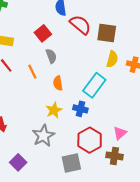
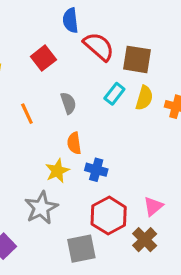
gray semicircle: (51, 56) -> (68, 103), moved
orange semicircle: (58, 83) -> (74, 143), moved
cyan rectangle: (94, 85) -> (114, 94), moved, size x0.6
brown cross: (114, 156) -> (145, 240), turned 35

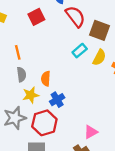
gray semicircle: (68, 103) -> (21, 74), moved
blue cross: (96, 170) -> (57, 100), turned 32
red hexagon: (109, 216) -> (44, 123), moved

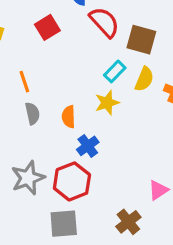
yellow star: (31, 95) -> (107, 103), moved
pink triangle: (91, 132) -> (158, 190), moved

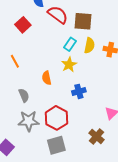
gray semicircle: (32, 113) -> (24, 95), moved
blue cross: (88, 146) -> (79, 91), moved, turned 32
gray star: (28, 178) -> (29, 121), turned 30

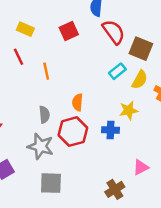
yellow star: (69, 65) -> (129, 110), moved
red hexagon: (56, 118) -> (73, 132), moved
gray square: (56, 145) -> (51, 183), moved

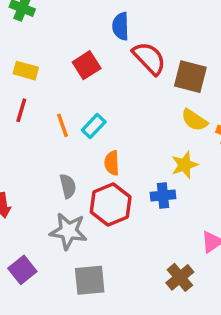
red line: (19, 57) -> (21, 110), turned 49
cyan rectangle: (117, 71) -> (94, 126), moved
yellow semicircle: (140, 80) -> (194, 120), turned 102

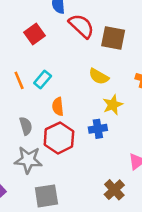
yellow semicircle: (194, 120) -> (99, 76), moved

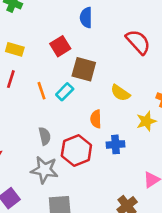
red semicircle: (81, 26) -> (138, 42), moved
brown square: (113, 38) -> (84, 69), moved
yellow star: (113, 105) -> (146, 121), moved
orange semicircle: (58, 107) -> (96, 119), moved

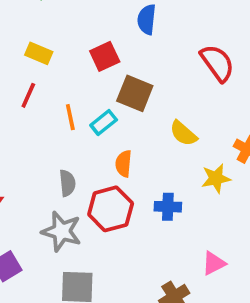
orange semicircle: (96, 119) -> (124, 164), moved

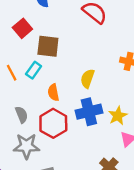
yellow semicircle: (183, 133) -> (88, 79), moved, turned 84
yellow star: (216, 178) -> (118, 116), moved
blue cross: (168, 207) -> (89, 112), size x1.5

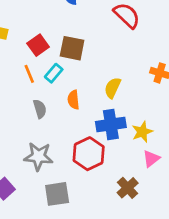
red square: (22, 28) -> (38, 45), moved
gray semicircle: (21, 115) -> (40, 109), moved
red hexagon: (53, 123) -> (89, 154), moved

